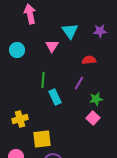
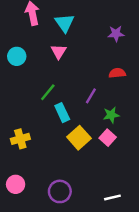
cyan triangle: (70, 31) -> (65, 23), moved
red semicircle: (89, 60) -> (117, 73), moved
green line: (43, 80) -> (48, 92), turned 35
yellow square: (42, 139) -> (79, 138), moved, turned -36

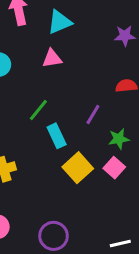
cyan triangle: (65, 23) -> (60, 22), turned 42
pink triangle: (59, 52) -> (52, 58), turned 49

